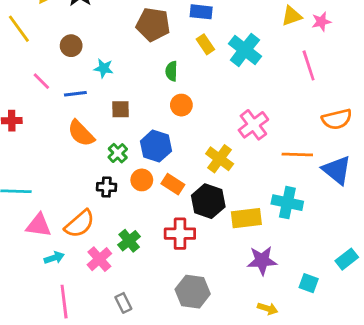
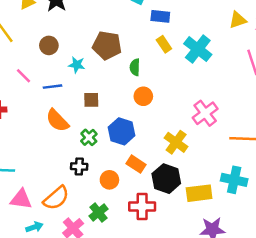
brown pentagon: (153, 24) -> (107, 45), moved
orange circle: (142, 180) -> (109, 180), moved

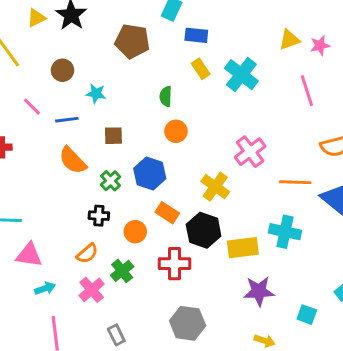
brown pentagon: (107, 45) -> (132, 41), moved
orange semicircle: (56, 198) -> (87, 253), moved, size x0.7

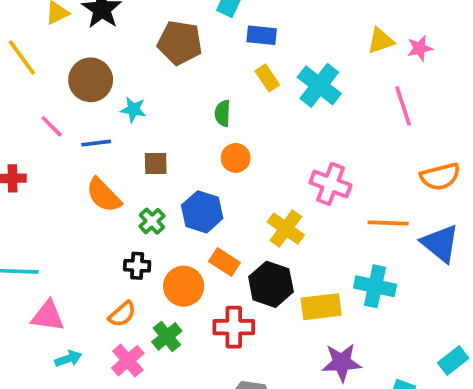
brown circle: (62, 70) -> (91, 80), size x1.5
pink cross: (250, 152) -> (330, 184), turned -32
orange circle: (135, 232) -> (184, 286), size x1.4

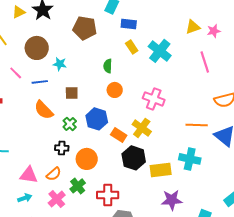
pink cross: (330, 184) -> (154, 99), moved
orange rectangle: (224, 262) -> (119, 135), moved
pink triangle: (48, 316) -> (29, 175), moved
red cross: (234, 327) -> (108, 195), moved

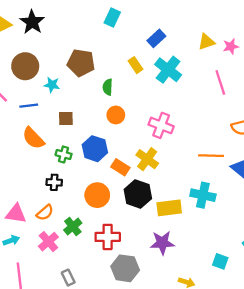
blue rectangle: (129, 24) -> (156, 38), moved, turned -49
brown pentagon: (85, 28) -> (81, 63), moved
green cross: (70, 124) -> (64, 154), turned -32
orange circle: (87, 159) -> (97, 195), moved
purple star: (172, 200) -> (162, 243), moved

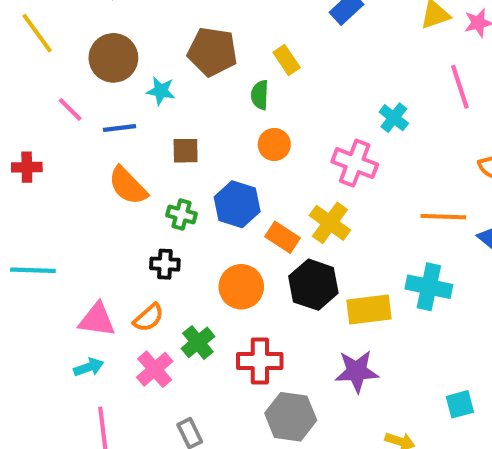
yellow rectangle: (136, 65) -> (287, 60), moved
cyan cross: (168, 70) -> (394, 118), moved, size x0.6
cyan square: (220, 261) -> (460, 404), turned -35

